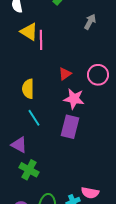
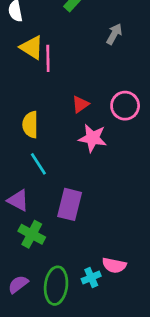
purple rectangle: (70, 127) -> (70, 204), moved

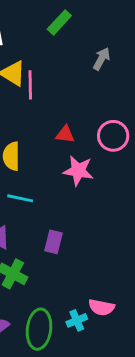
red triangle: (80, 104) -> (65, 134), turned 42
cyan line: (38, 164) -> (20, 198), turned -45
purple rectangle: (70, 204) -> (54, 242), size x0.7

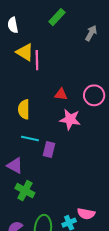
gray arrow: (101, 59) -> (91, 33), moved
purple rectangle: (54, 242) -> (49, 149), moved

